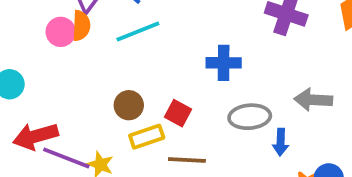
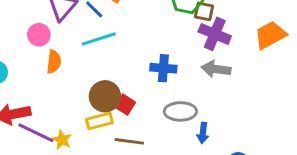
orange semicircle: (81, 26) -> (54, 62), moved
gray arrow: (313, 100) -> (216, 69), moved
brown circle: (129, 105) -> (105, 96), moved, size x1.4

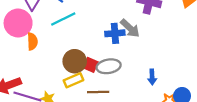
pink circle: (39, 35) -> (18, 23), size x1.6
gray arrow: (216, 69) -> (130, 28), moved, turned -135
gray ellipse: (180, 111) -> (109, 66), moved

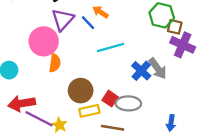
cyan line: (63, 19) -> (110, 48), moved
blue cross: (115, 33) -> (141, 71), turned 36
brown circle: (75, 61) -> (81, 91), moved

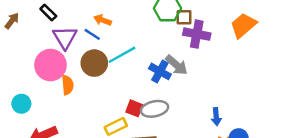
brown circle: (81, 91) -> (94, 63), moved
blue arrow: (171, 123) -> (216, 117), moved

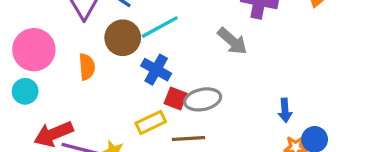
pink circle: (50, 65) -> (34, 50), moved
blue cross: (160, 71) -> (156, 70), moved

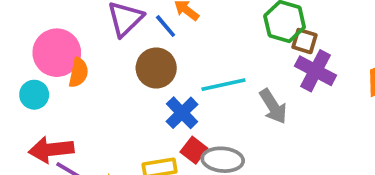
cyan line: (160, 27) -> (223, 85), moved
orange semicircle: (87, 67) -> (79, 73), moved

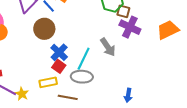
cyan line: (223, 85) -> (84, 59), moved, turned -50
red square: (194, 150) -> (59, 66), moved

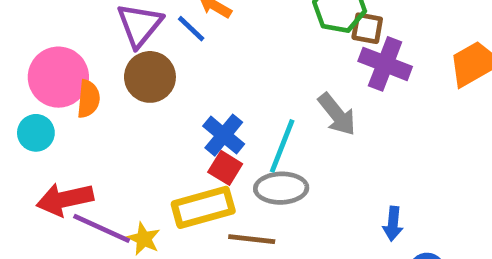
brown circle: (44, 29) -> (150, 77), moved
yellow rectangle: (48, 82) -> (203, 207), size x1.4

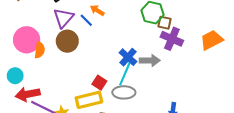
gray arrow: (337, 114) -> (150, 60), turned -54
cyan circle: (36, 133) -> (15, 76), moved
blue cross: (224, 135) -> (128, 57), moved

